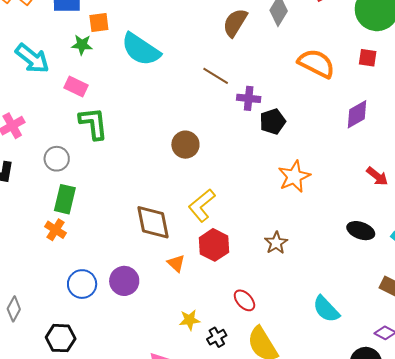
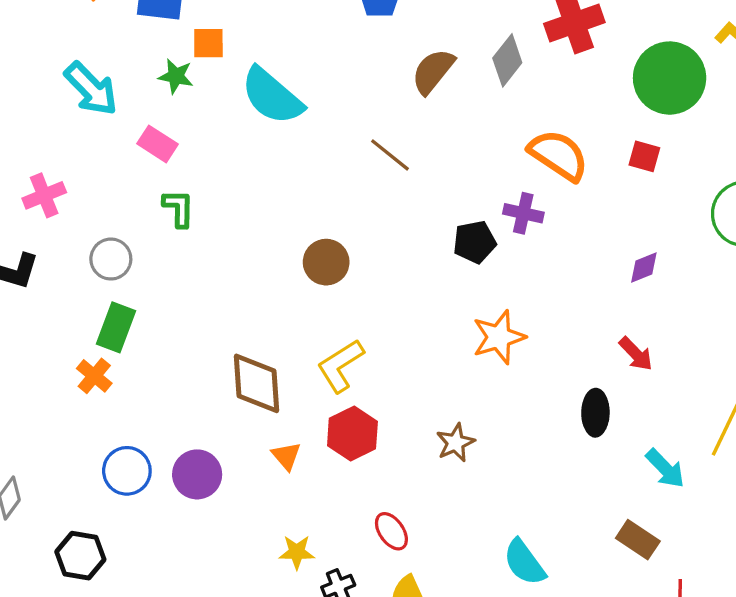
purple cross: (249, 98) -> (523, 213), moved
purple diamond: (357, 114) -> (644, 268), moved, size x0.7
green L-shape: (93, 123) -> (179, 208), size x0.7
black ellipse: (361, 231) -> (595, 413), moved, turned 64

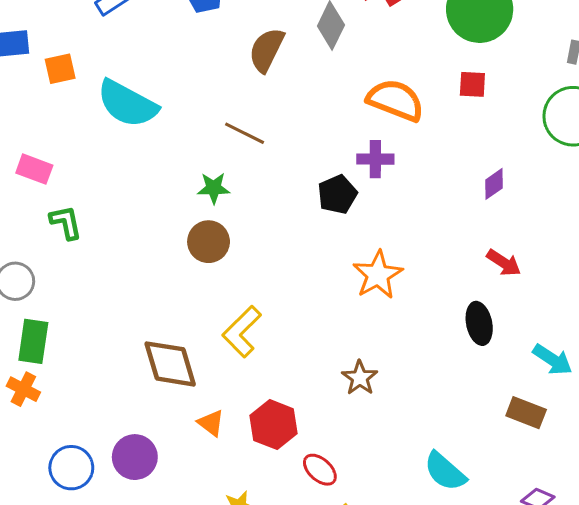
green star: (176, 76) -> (214, 188), moved
red hexagon: (352, 434) -> (274, 425), moved
brown rectangle: (638, 540) -> (526, 413), moved

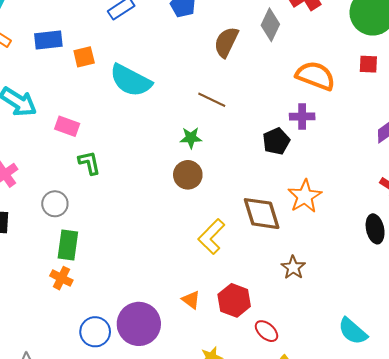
brown diamond: (170, 364) -> (262, 214), moved
purple circle: (135, 457) -> (139, 324), size x1.4

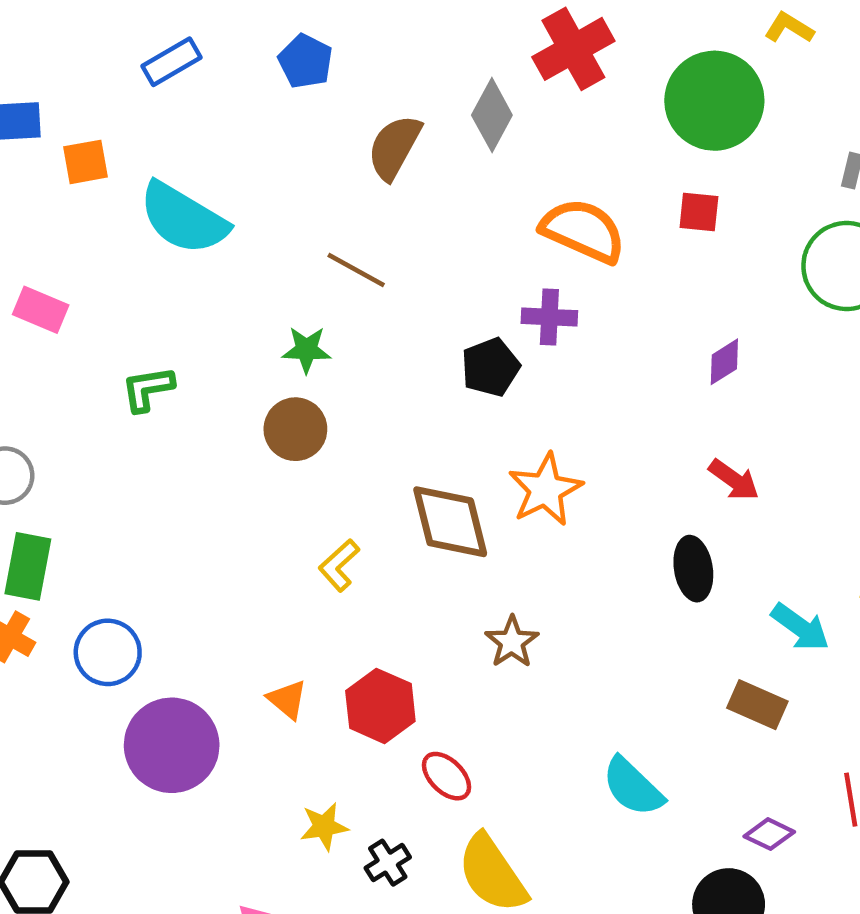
green L-shape: (89, 163) -> (148, 389), moved, turned -90
yellow L-shape: (211, 237) -> (339, 565), size x0.7
blue circle: (95, 332) -> (108, 652), moved

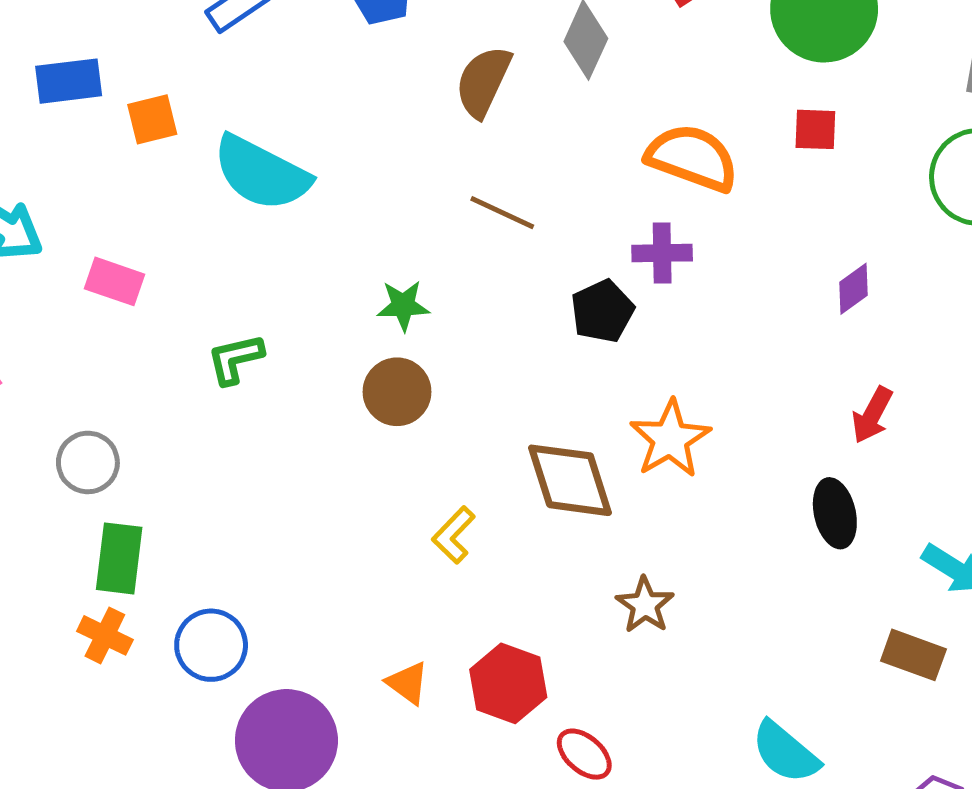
brown line: (356, 270) -> (502, 213), moved
red arrow: (734, 480) -> (872, 415), turned 86

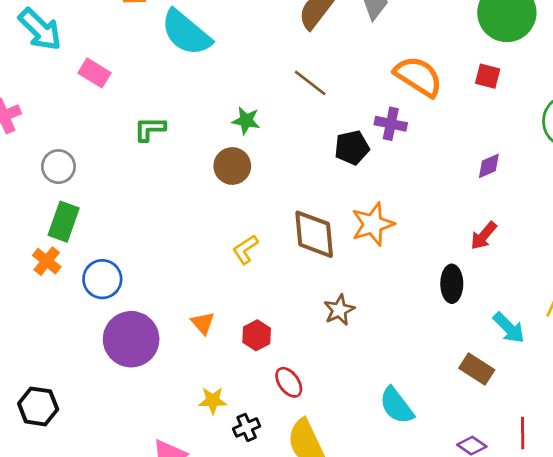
red hexagon: (508, 683) -> (257, 335), size x0.7

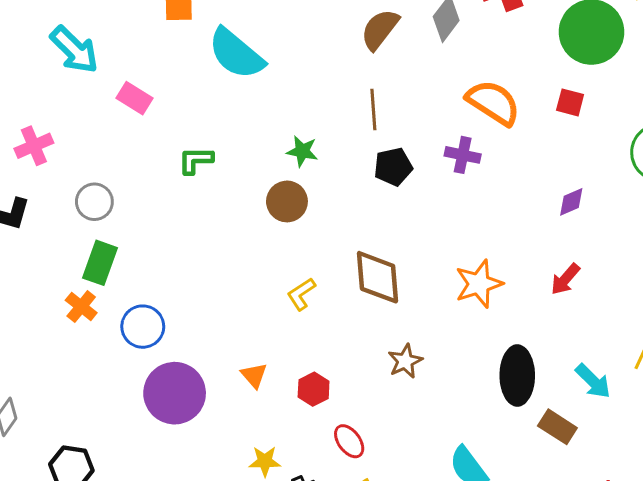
brown line: (310, 83) -> (373, 110), turned 48
black pentagon: (352, 148) -> (393, 167), moved
orange star: (373, 224) -> (479, 284), moved
black ellipse: (452, 284) -> (517, 376), moved, size x1.4

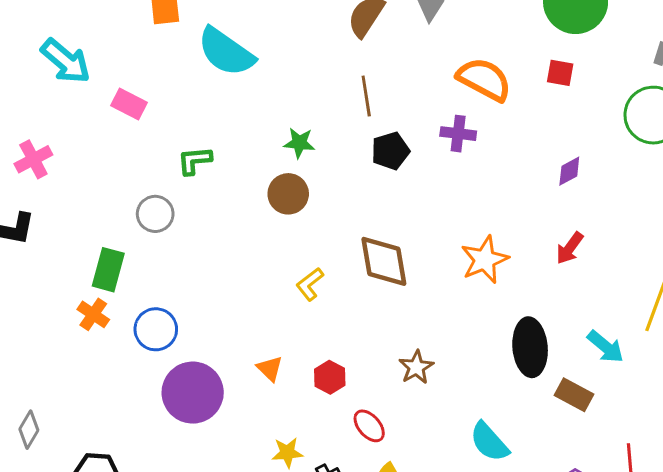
gray circle: (94, 202) -> (155, 214), moved
brown star: (405, 361) -> (416, 367), moved

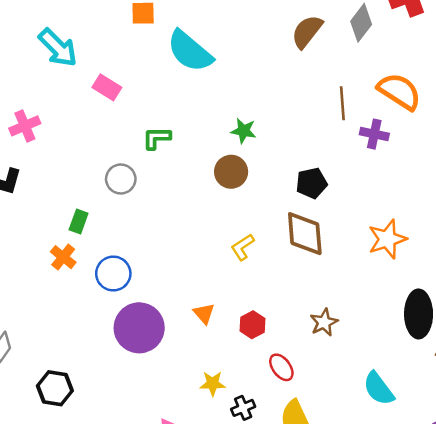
brown line: (366, 96) -> (342, 103), moved
black pentagon: (390, 151) -> (311, 183), moved
green rectangle: (108, 270) -> (79, 221), size x0.7

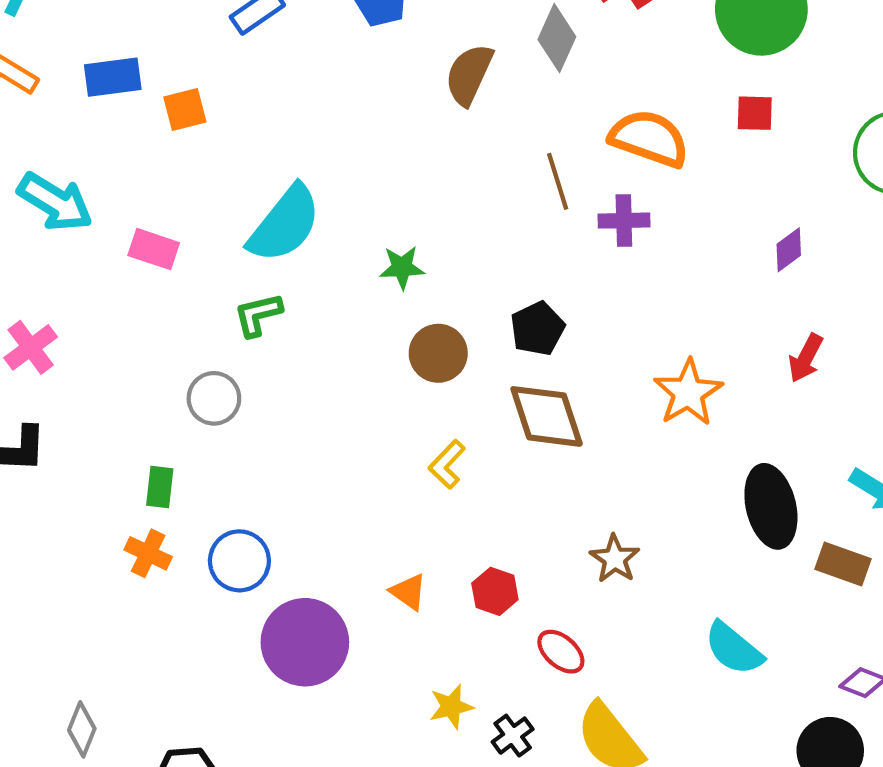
cyan semicircle: (190, 51) -> (285, 224), moved, turned -78
brown circle: (231, 172) -> (438, 353), moved

